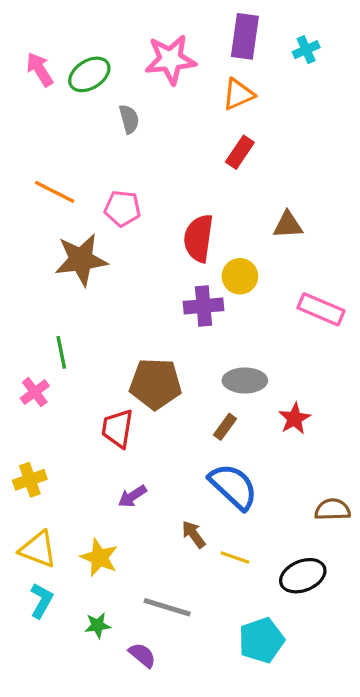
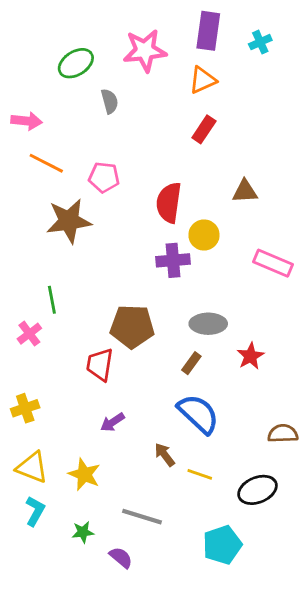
pink arrow: (40, 69) -> (27, 121), moved, turned 128

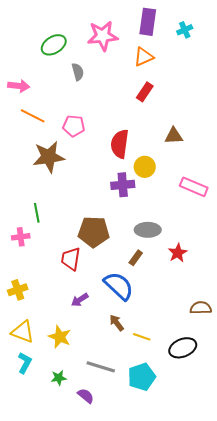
pink cross: (29, 334) -> (21, 237), turned 30
blue semicircle: (198, 414) -> (119, 286), moved
cyan pentagon: (222, 545) -> (142, 377), moved

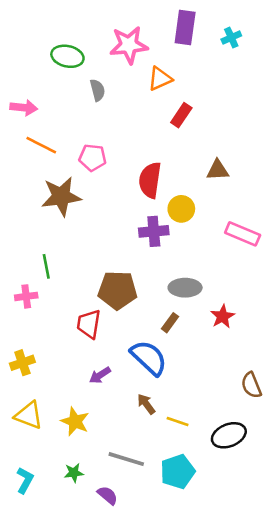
green ellipse: (54, 45) -> (67, 56), turned 45
orange triangle: (144, 57) -> (160, 79), moved
brown semicircle: (201, 308) -> (251, 385), turned -110
cyan L-shape: (25, 363) -> (25, 480), moved

